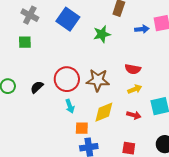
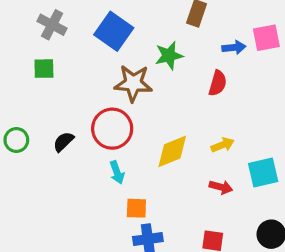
red semicircle: (133, 69) -> (218, 83), moved, turned -84
brown star: (98, 80) -> (133, 83), moved
yellow diamond: (104, 112) -> (172, 151), moved

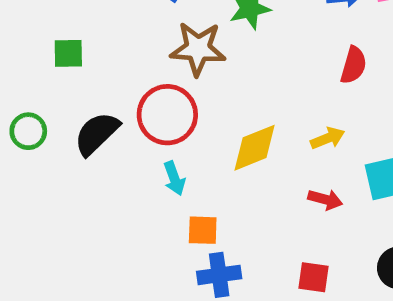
green square: (44, 69) -> (68, 53), moved
red semicircle: (218, 83) -> (354, 65), moved
black semicircle: (63, 142) -> (97, 134), size x1.5

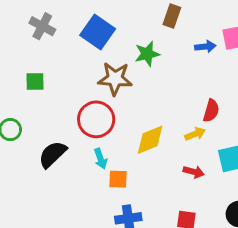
red semicircle: (354, 65) -> (211, 111), moved
black semicircle: (97, 134) -> (52, 154), moved
orange square: (203, 230) -> (118, 179), moved

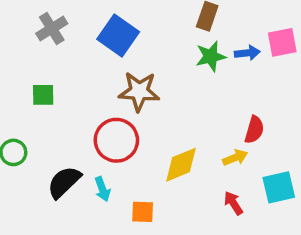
gray cross: (42, 26) -> (52, 28), turned 30
green star: (147, 54) -> (211, 56), moved
cyan arrow: (101, 159) -> (102, 189), moved
red arrow: (194, 172) -> (233, 203), turned -138

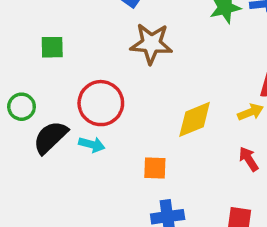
red circle: (116, 140) -> (101, 103), moved
black semicircle: (64, 182) -> (50, 137), moved
cyan arrow: (102, 189) -> (92, 145), moved, turned -55

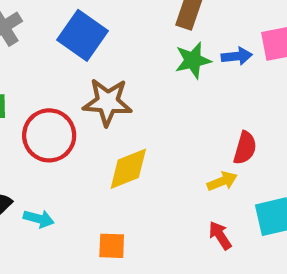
red circle: (101, 103) -> (49, 135), moved
yellow diamond: (195, 119) -> (128, 169), moved

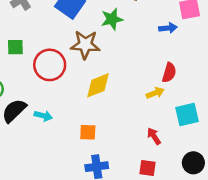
blue arrow: (237, 56) -> (168, 28), moved
green star: (193, 60) -> (112, 19), moved
red arrow: (220, 235) -> (154, 136), moved

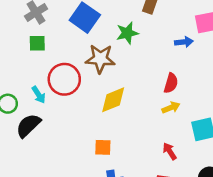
green square: (15, 47) -> (37, 43), moved
red semicircle: (169, 73) -> (171, 83), moved
cyan arrow: (43, 116) -> (39, 95), moved, turned 42

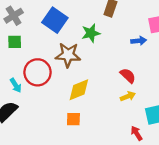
red semicircle: (171, 83) -> (128, 76), turned -63
orange square: (103, 147) -> (73, 119), moved
red arrow: (170, 151) -> (137, 133), moved

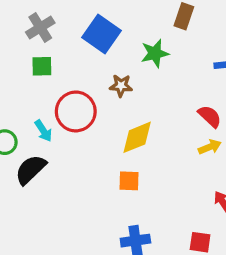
brown star: (68, 55) -> (121, 86), size x0.6

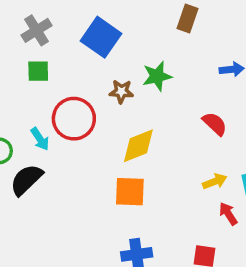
green star: (155, 53) -> (157, 76), moved
yellow arrow: (210, 147) -> (215, 181), moved
orange square: (129, 181) -> (130, 192), size x1.4

